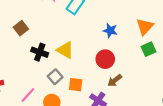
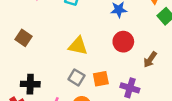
black cross: (40, 52) -> (30, 84), moved
brown arrow: (115, 80) -> (150, 60), moved

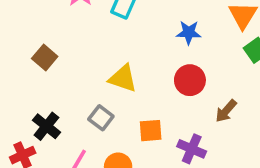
gray square: (76, 77) -> (101, 118), moved
black cross: (30, 84) -> (46, 126), turned 30

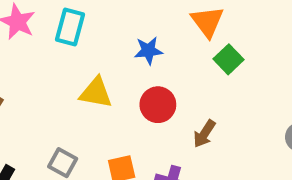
yellow triangle: (123, 78) -> (96, 93), moved

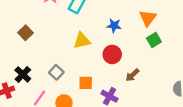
yellow triangle: (96, 93) -> (82, 41), turned -36

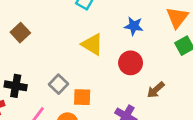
yellow triangle: (82, 41) -> (92, 44), turned 42
black cross: (23, 74) -> (16, 86), turned -35
orange square: (86, 83) -> (82, 97), moved

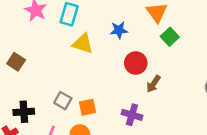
yellow triangle: (92, 44) -> (83, 44), moved
red circle: (131, 63) -> (136, 63), moved

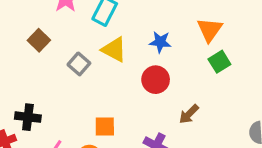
brown square: (16, 62) -> (39, 40), moved
red circle: (136, 63) -> (156, 80), moved
gray square: (63, 101) -> (79, 64), moved

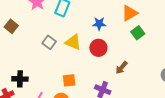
orange triangle: (210, 30) -> (130, 13), turned 30
brown square: (39, 40) -> (11, 26), moved
yellow triangle: (114, 50) -> (73, 42), moved

